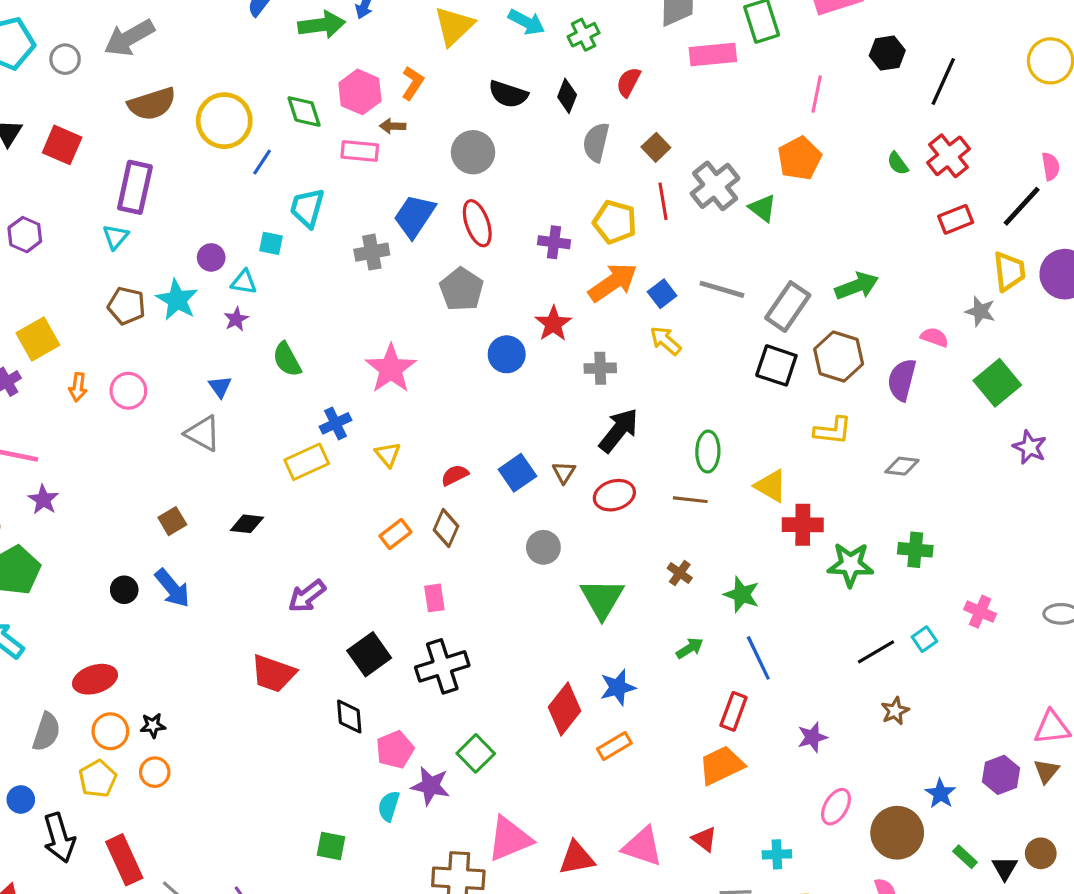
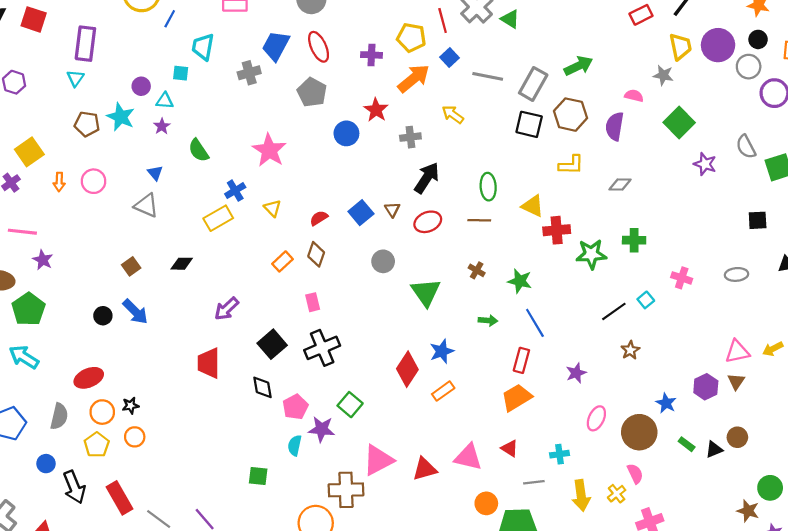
blue square: (662, 294) -> (449, 57), moved
green arrow: (690, 648) -> (488, 320), turned 42
red trapezoid: (273, 674) -> (209, 363), turned 76
black triangle: (1005, 868) -> (714, 449), turned 42

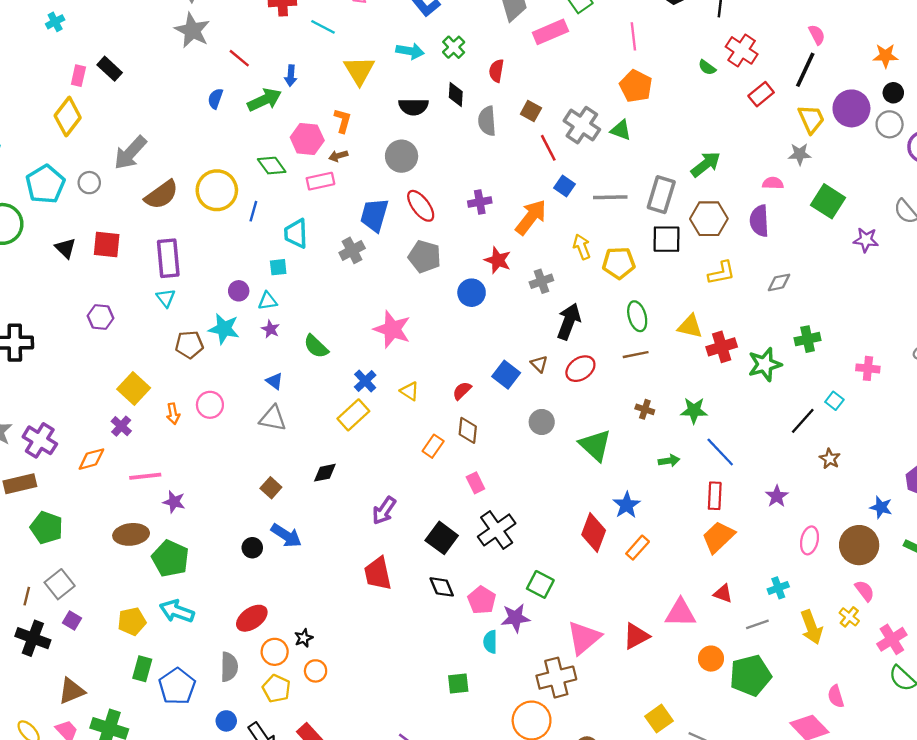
yellow pentagon: (411, 38) -> (619, 263), moved
yellow arrow: (453, 114) -> (582, 247), turned 45

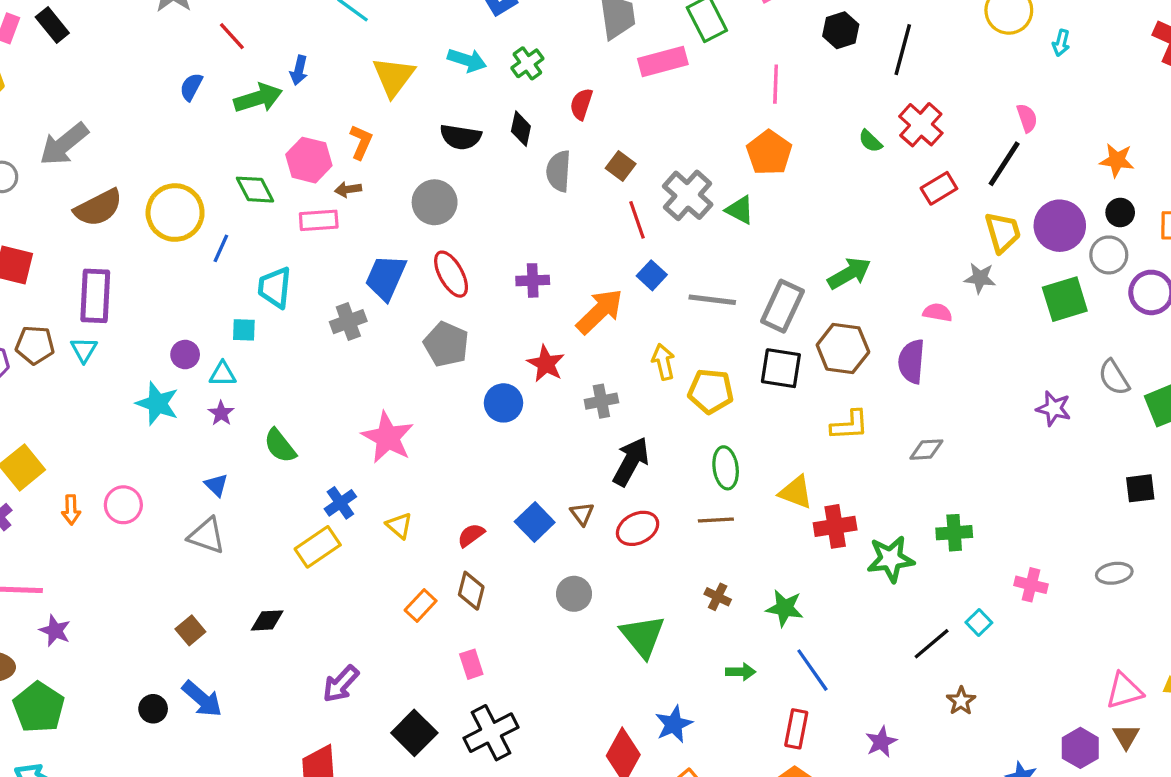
green square: (828, 201) -> (1065, 299), moved, turned 32
brown pentagon: (189, 345) -> (35, 345), moved

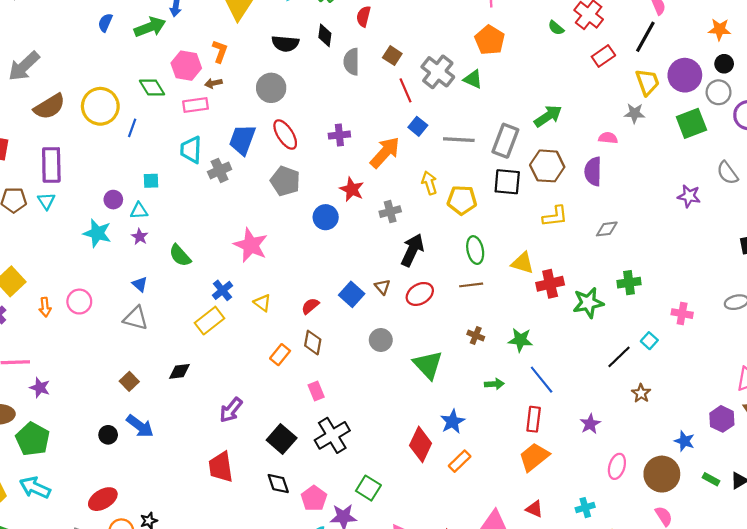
cyan trapezoid: (275, 287) -> (191, 150), moved

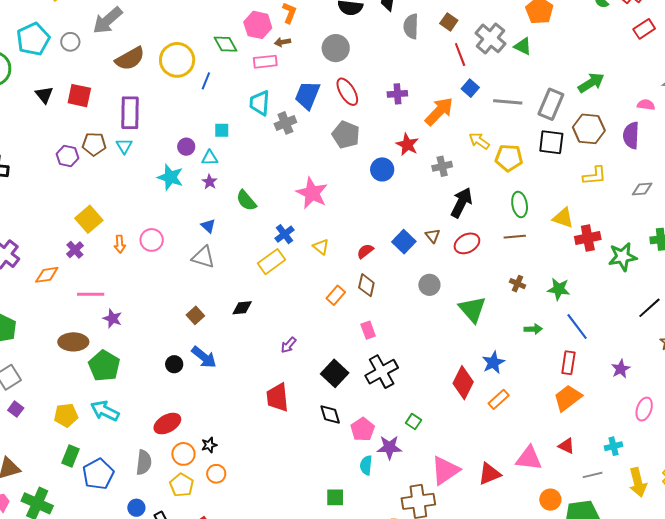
yellow arrow: (429, 183) -> (479, 141), turned -40
purple arrow: (231, 410) -> (289, 345), size x0.7
green square: (368, 488) -> (413, 422), size x0.7

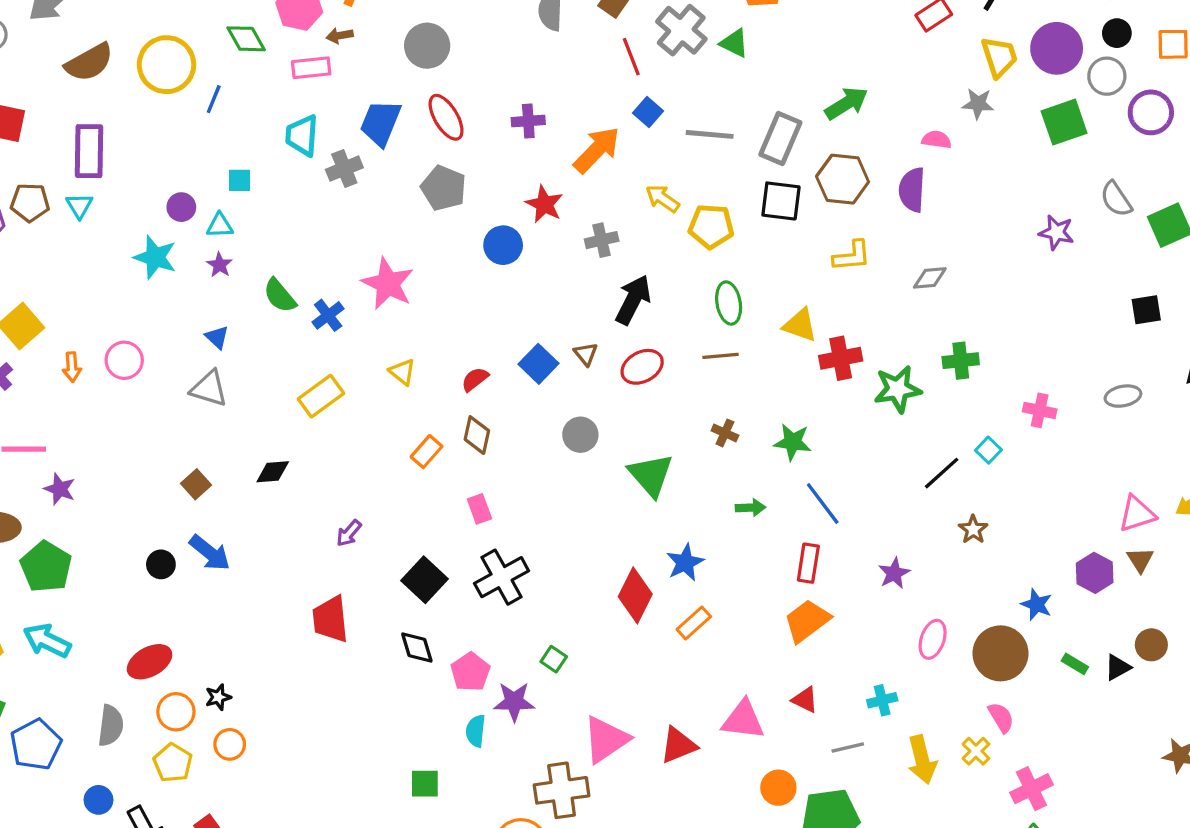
blue cross: (284, 234) -> (328, 315), moved

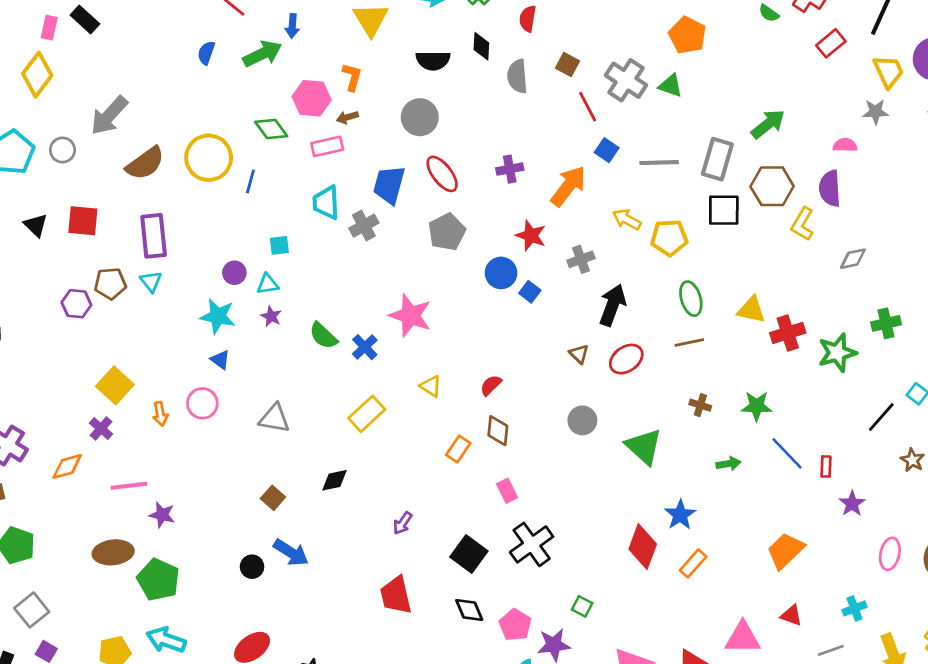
gray pentagon: (444, 188) -> (447, 232), turned 30
yellow L-shape: (852, 256) -> (802, 224), moved, turned 132
blue triangle: (217, 337) -> (220, 360), moved
blue square: (538, 364) -> (530, 292), moved, size x0.7
red rectangle: (808, 563) -> (826, 467), moved, size x0.7

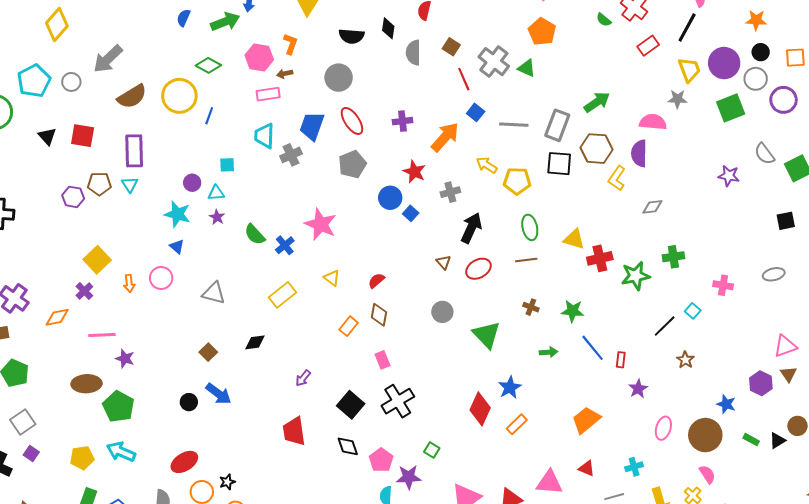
green diamond: (271, 129) -> (208, 65), moved, turned -30
pink semicircle: (845, 145) -> (653, 122), size x1.5

